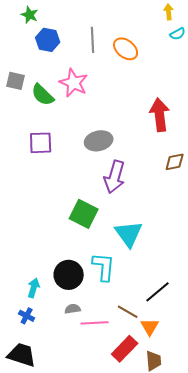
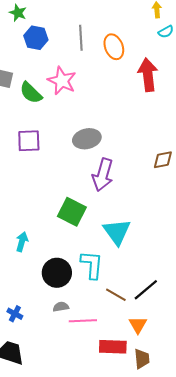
orange ellipse: (126, 49) -> (114, 47), turned 30
red arrow: (160, 115) -> (148, 75), moved
cyan arrow: (34, 288) -> (22, 242), moved
brown line: (128, 312) -> (116, 295), moved
red rectangle: (125, 349) -> (113, 347), turned 48

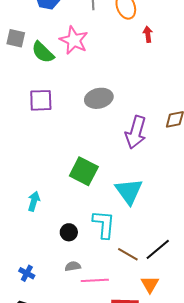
red arrow: (148, 75) -> (148, 34), moved, size x0.5
purple arrow: (103, 175) -> (136, 132), moved
black circle: (57, 273) -> (69, 232), size x0.6

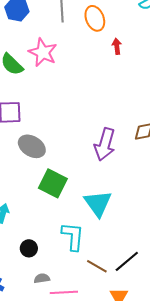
gray ellipse: (99, 98) -> (32, 146), moved, turned 44
black circle: (69, 232) -> (29, 248), moved

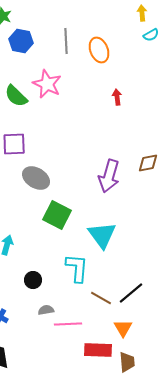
red arrow: (117, 46) -> (117, 97), moved

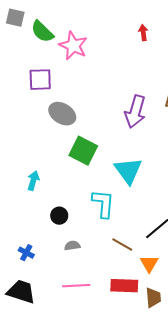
pink star: (47, 84) -> (73, 46), moved
brown line: (101, 298) -> (122, 245), moved
pink line: (68, 324) -> (76, 286), moved

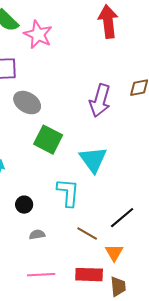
red arrow: (143, 33) -> (108, 22), size x2.0

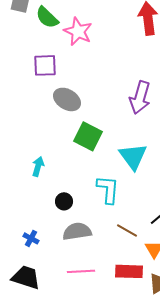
gray semicircle: (37, 235) -> (77, 231), size x1.8

